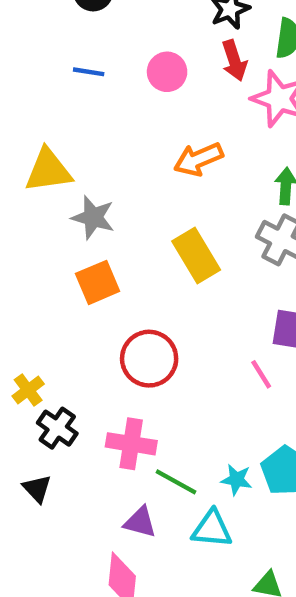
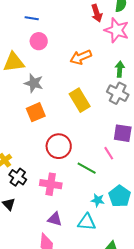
pink circle: (167, 72) -> (39, 41), moved
green line: (176, 482) -> (87, 168), moved

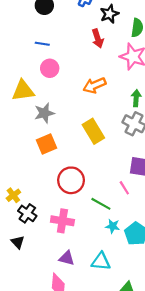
red arrow: (97, 13) -> (98, 38), moved
gray star: (34, 83) -> (44, 113), turned -30
cyan star: (98, 200) -> (113, 226), moved

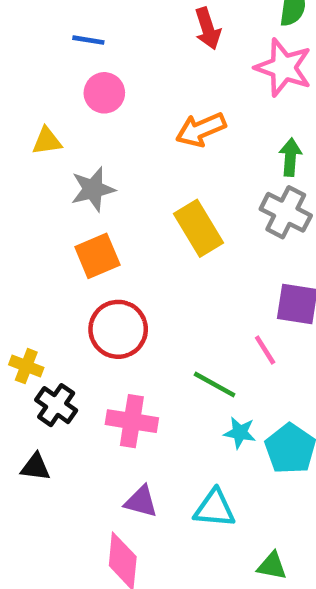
yellow triangle: (23, 91) -> (47, 141), size x0.6
red circle: (71, 180) -> (118, 329), moved
yellow cross: (13, 195) -> (26, 366), turned -32
black triangle: (18, 242) -> (35, 467), turned -40

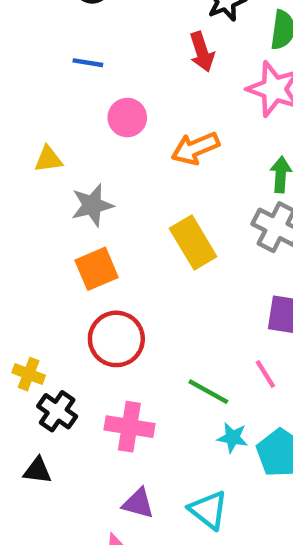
pink circle: (104, 93) -> (127, 118), moved
pink line: (265, 350) -> (265, 374), moved
cyan triangle: (215, 508) -> (208, 510), turned 33

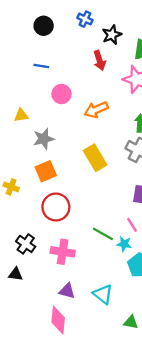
yellow cross: (29, 374) -> (11, 187), moved
cyan star: (233, 438) -> (124, 244), moved

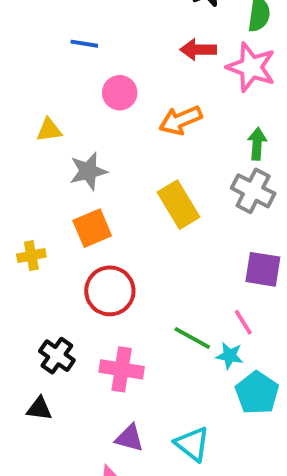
red arrow: (100, 60) -> (198, 50), moved, turned 108
yellow cross: (11, 187) -> (31, 256), turned -32

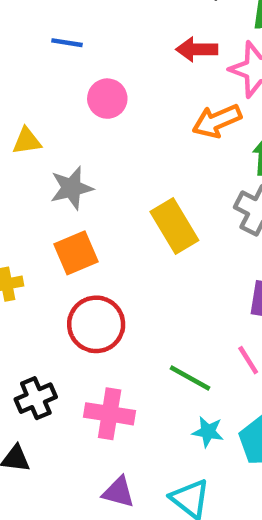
orange arrow: (181, 120) -> (217, 121), moved
black cross: (57, 356) -> (36, 398), turned 32
cyan star: (230, 356) -> (208, 432), moved

